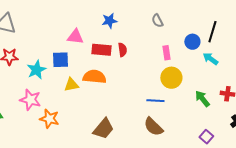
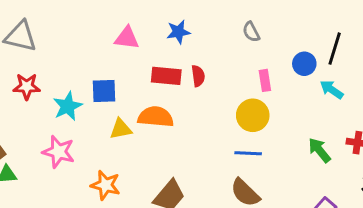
pink triangle: (75, 37) -> (127, 38), moved
yellow circle: (171, 78) -> (253, 115), moved
orange star: (49, 119) -> (106, 185), moved

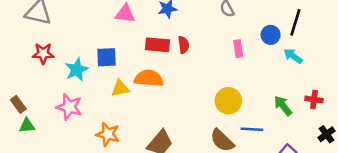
yellow circle: (253, 115) -> (228, 101), moved
blue line: (248, 153) -> (252, 129), moved

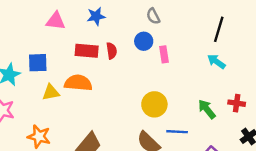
blue circle: (271, 35) -> (144, 41), moved

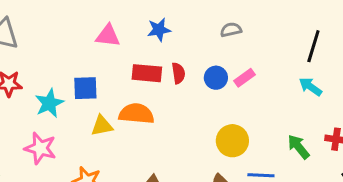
gray semicircle: (153, 16) -> (231, 30), turned 105
blue circle: (144, 41) -> (216, 78), moved
pink rectangle: (164, 54) -> (244, 78), turned 63

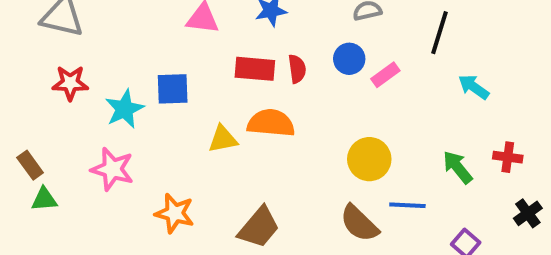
black line: (313, 46) -> (440, 33), moved
blue circle: (216, 78) -> (349, 59), moved
orange semicircle: (136, 114) -> (271, 123), moved
yellow triangle: (102, 126) -> (223, 139), moved

